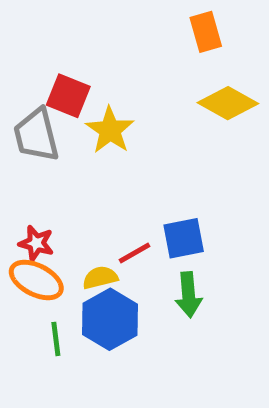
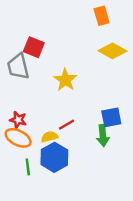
yellow star: (110, 130) -> (65, 80), moved
blue square: (184, 238) -> (111, 117), moved
green arrow: (189, 295) -> (103, 136), moved

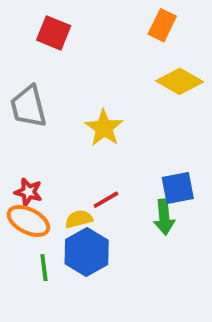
orange rectangle: (102, 16) -> (162, 25), turned 42
red square: (34, 47) -> (54, 33), moved

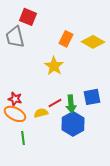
orange rectangle: (162, 25) -> (66, 39), moved
gray trapezoid: (28, 107) -> (15, 37), moved
green arrow: (164, 217) -> (71, 104), moved
blue hexagon: (87, 252) -> (73, 124), moved

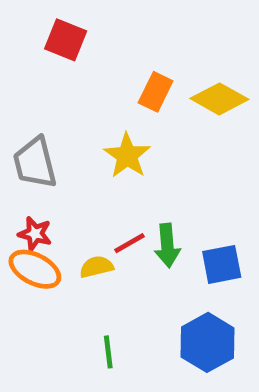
gray trapezoid: (15, 37) -> (35, 163), moved
blue square: (92, 97) -> (222, 264), moved
blue hexagon: (73, 124) -> (208, 342), moved
green line: (23, 138) -> (108, 352), moved

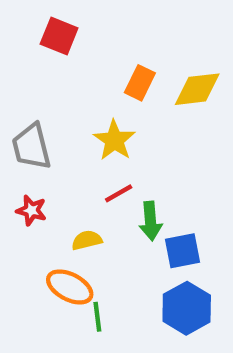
yellow diamond: (219, 99) -> (197, 89), turned -36
red line: (130, 243) -> (119, 193), moved
blue square: (222, 264) -> (182, 251), moved
orange ellipse: (35, 269) -> (70, 287), moved

